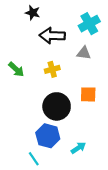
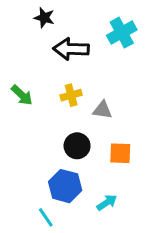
gray triangle: (84, 53) -> (102, 110), moved
orange square: (88, 94) -> (120, 153), moved
black circle: (57, 106) -> (77, 146), size x0.7

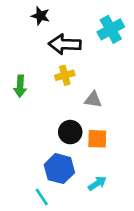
green arrow: (22, 95) -> (20, 86), turned 50
yellow cross: (71, 95) -> (65, 75), moved
orange square: (120, 153) -> (97, 139), moved

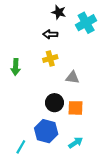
black star: (40, 16) -> (59, 12), moved
black arrow: (65, 44) -> (50, 34), size x0.6
cyan line: (42, 197) -> (21, 147), moved, turned 64

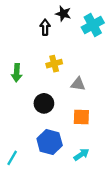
black arrow: (50, 34) -> (45, 27), moved, turned 88
black circle: (54, 103) -> (44, 103), moved
cyan line: (21, 147) -> (12, 158), moved

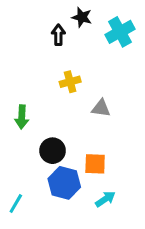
green arrow: (17, 73) -> (22, 117), moved
black circle: (44, 103) -> (53, 151), moved
orange square: (81, 117) -> (95, 164), moved

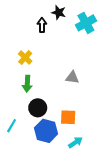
yellow cross: (70, 82) -> (25, 58), moved, turned -32
green arrow: (22, 117) -> (27, 84), moved
cyan line: (16, 203) -> (12, 126), moved

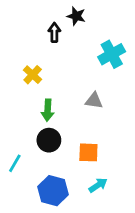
cyan cross: (86, 23) -> (112, 54), moved
green arrow: (27, 84) -> (48, 110), moved
blue hexagon: (46, 131) -> (53, 191), moved

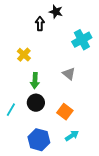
gray triangle: (94, 101) -> (69, 74), turned 32
orange square: (88, 152) -> (65, 112), turned 35
cyan line: (15, 163) -> (11, 110), moved

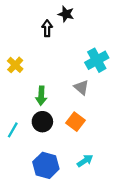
cyan cross: (82, 40) -> (97, 60), moved
yellow cross: (24, 55) -> (15, 65), moved
orange square: (65, 112) -> (75, 122), moved

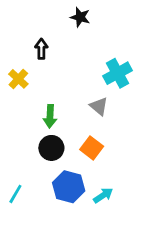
black arrow: (47, 28) -> (41, 49), moved
cyan line: (13, 130) -> (15, 194), moved
blue hexagon: (46, 165) -> (69, 187), moved

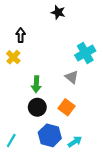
black arrow: (41, 49) -> (21, 35), moved

